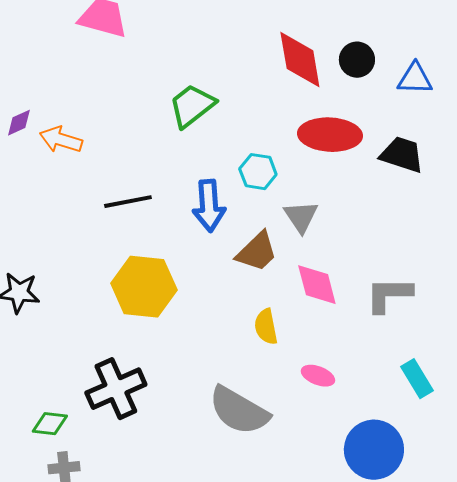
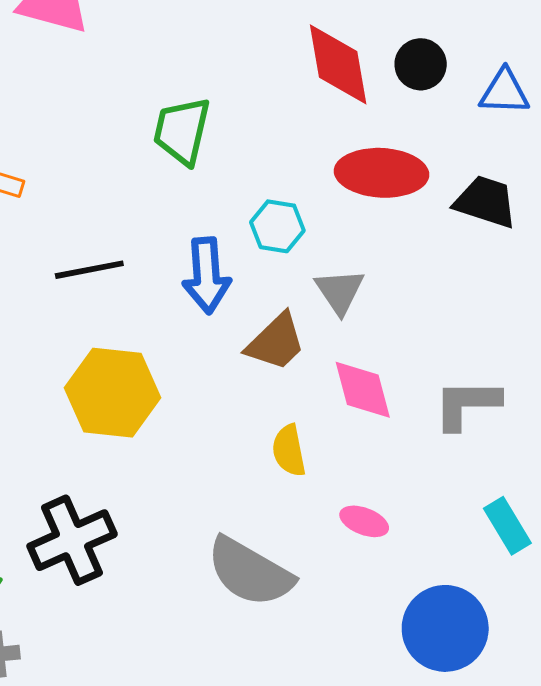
green trapezoid: (192, 106) -> (182, 131), turned -39

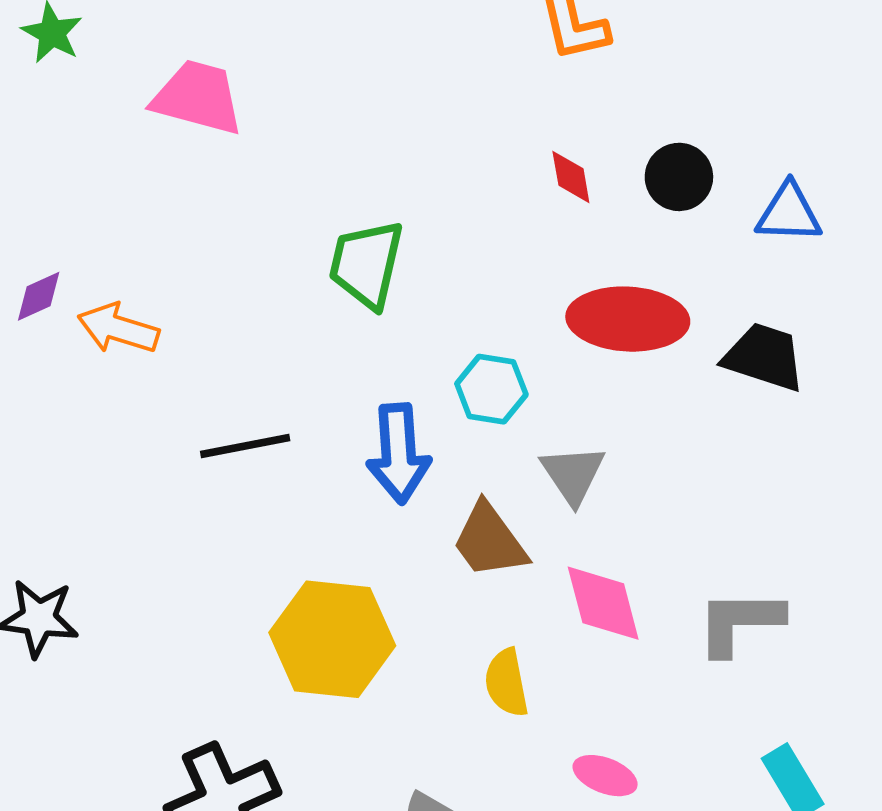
red diamond: (338, 64) -> (571, 177), size x0.5
brown trapezoid: (276, 342) -> (490, 541), turned 98
yellow hexagon: (113, 393) -> (332, 639), moved

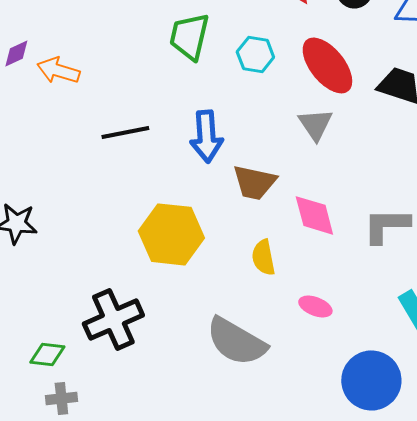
red ellipse: (628, 319) -> (327, 65), turned 48
cyan hexagon: (491, 389) -> (255, 54), moved
gray triangle: (573, 474) -> (315, 124), moved
brown trapezoid: (490, 541) -> (254, 182), turned -42

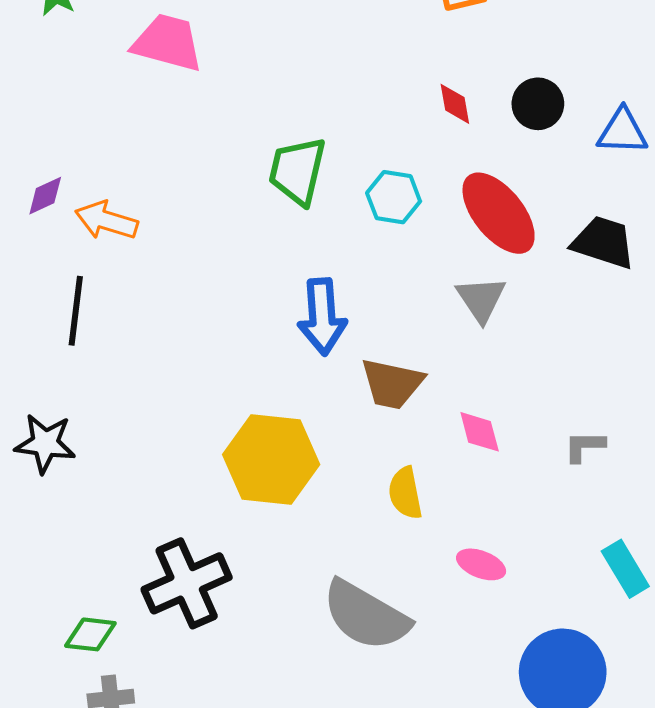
black line: (125, 132) -> (76, 311), moved, turned -72
pink diamond: (314, 215) -> (480, 432), size x0.7
gray L-shape: (386, 225) -> (585, 446), size x0.6

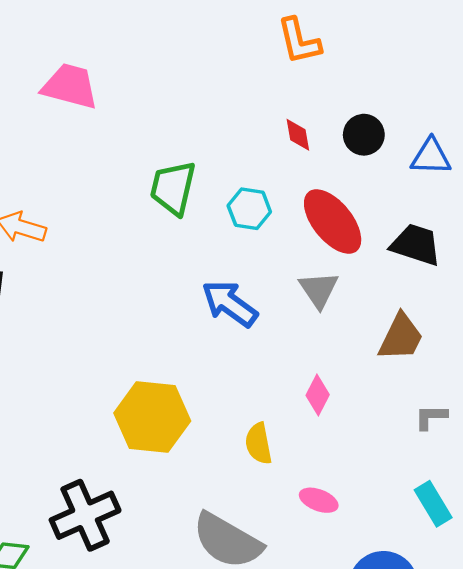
blue arrow: (322, 317) -> (230, 304), moved, turned 130
brown trapezoid: (392, 384) -> (401, 337), moved, turned -76
pink diamond: (480, 432) -> (318, 395), turned 42
gray L-shape: (585, 446) -> (431, 417), moved

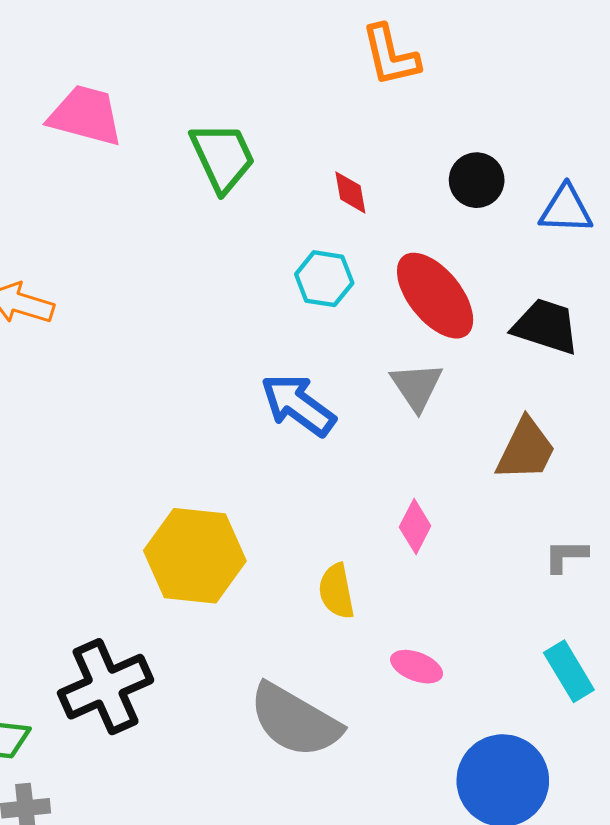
red diamond: (298, 135) -> (350, 192), moved
green trapezoid: (173, 188) -> (223, 157), moved, turned 142

